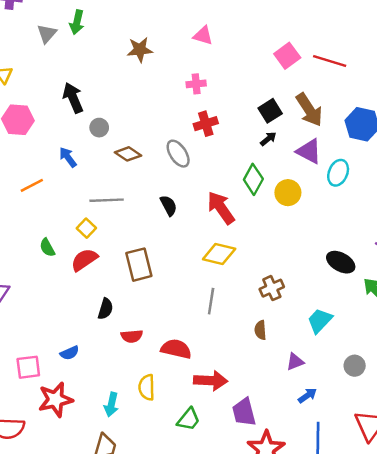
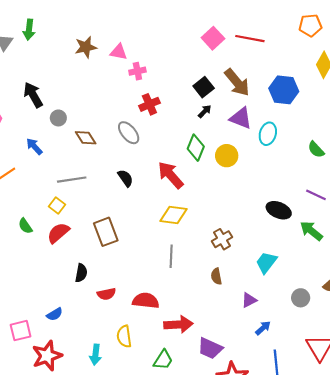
pink triangle: (203, 35) -> (119, 52), moved
brown diamond: (128, 154) -> (86, 138), turned 30
purple trapezoid: (244, 412) -> (210, 348), turned -45

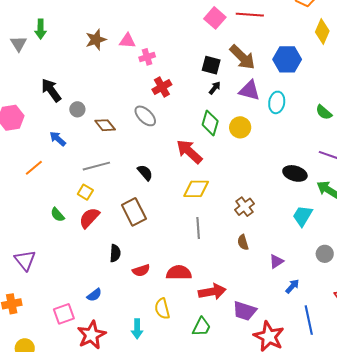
black square: (204, 87) -> (211, 65), turned -30
black semicircle: (125, 178) -> (145, 173), moved
cyan trapezoid: (266, 262) -> (303, 216), moved

